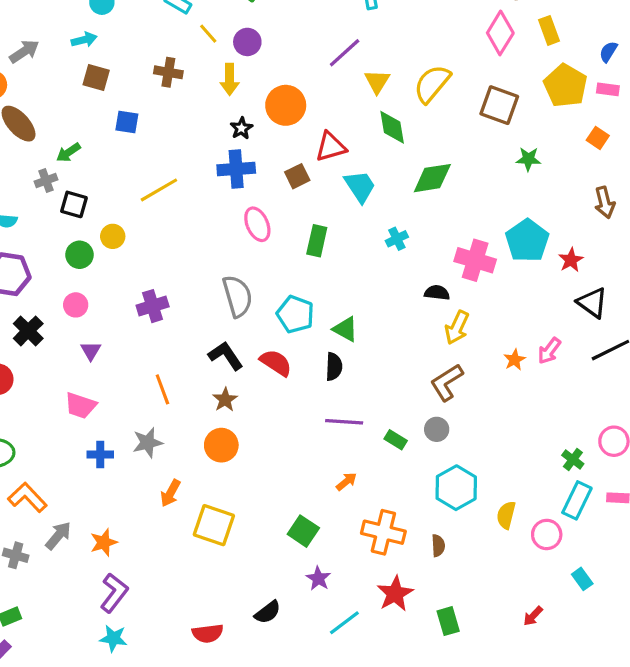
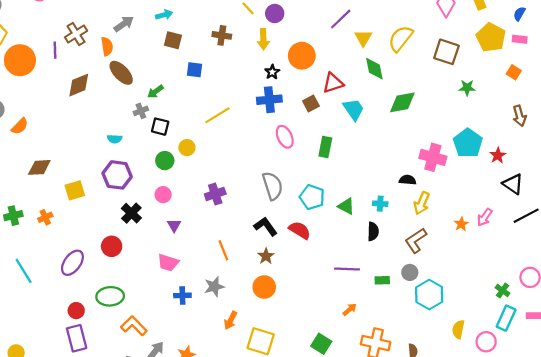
cyan cross: (397, 239) -> (380, 204), moved, turned 32
black semicircle: (334, 367) -> (373, 231), moved
green rectangle: (396, 440) -> (382, 280), turned -32
cyan hexagon: (456, 488) -> (429, 295), moved

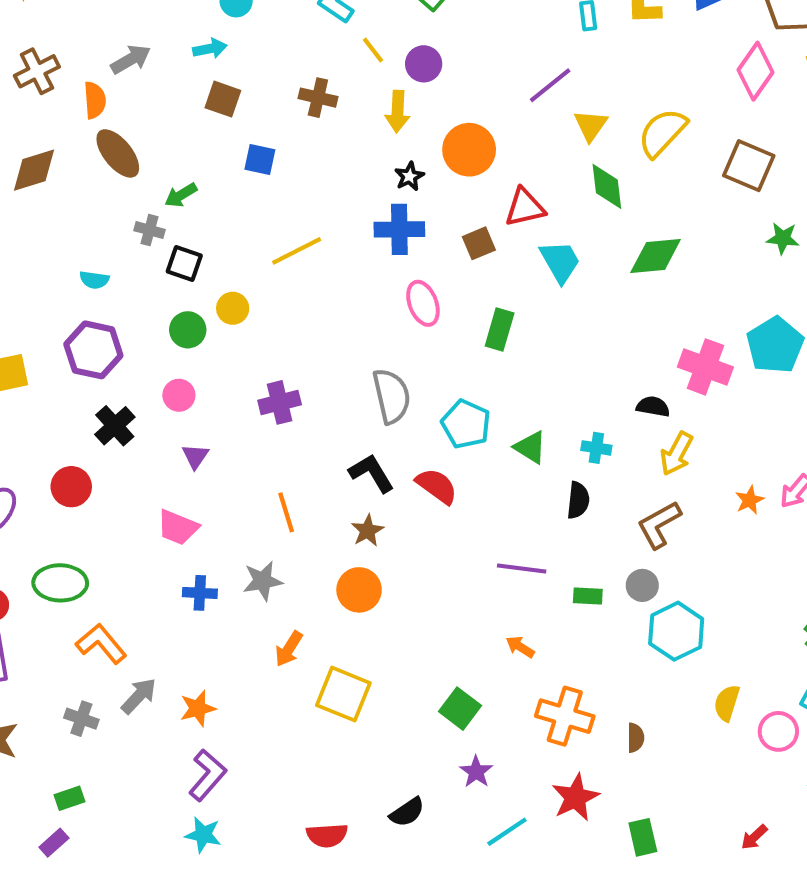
gray cross: (141, 111) -> (149, 230), turned 32
orange arrow: (350, 309) -> (520, 647), turned -112

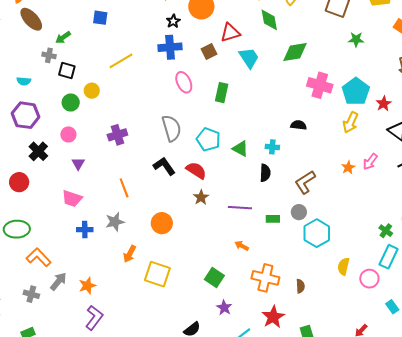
pink cross: (705, 367) -> (320, 85), moved
yellow arrow: (676, 454) -> (351, 122), moved
brown star: (367, 531) -> (201, 197), moved

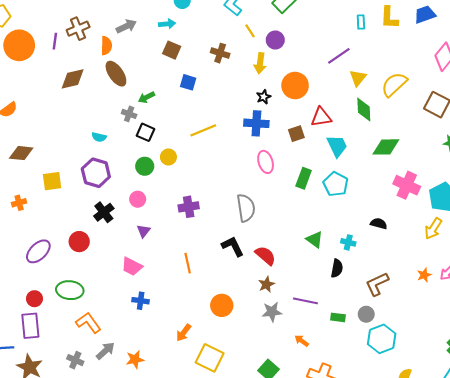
cyan pentagon: (208, 139) -> (336, 184), moved
gray star: (115, 222) -> (272, 312), moved

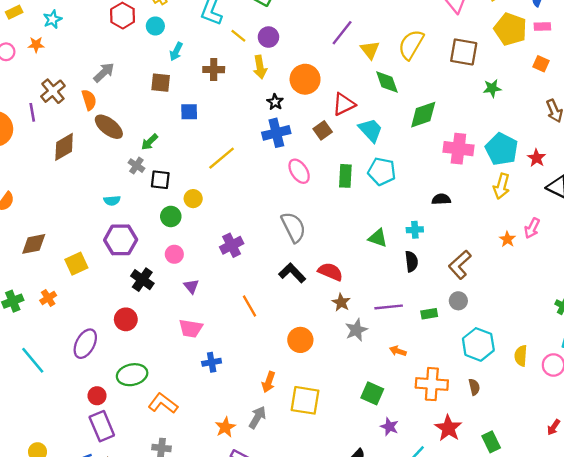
cyan arrow: (167, 24) -> (176, 51), moved, turned 140
gray cross: (129, 114) -> (136, 166), turned 32
cyan hexagon: (382, 339) -> (478, 344), moved
gray arrow: (105, 351) -> (257, 417), moved

